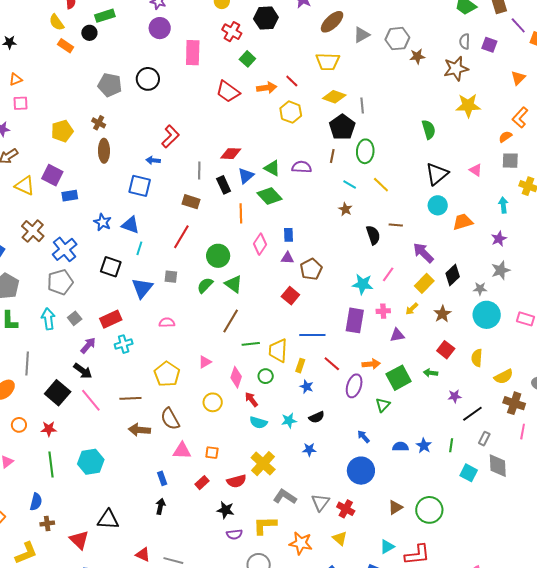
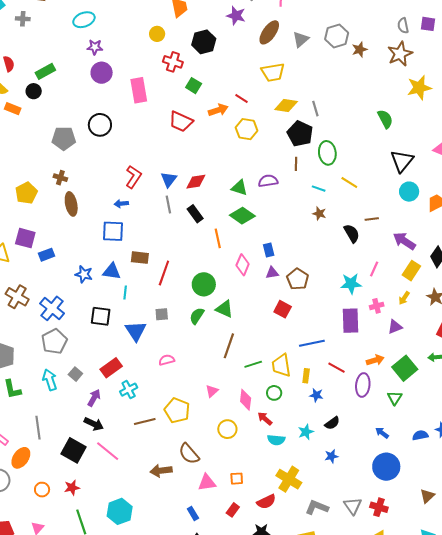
blue triangle: (246, 176) -> (169, 179), moved
brown rectangle: (191, 202) -> (140, 258), moved
brown line: (130, 398) -> (145, 422), moved

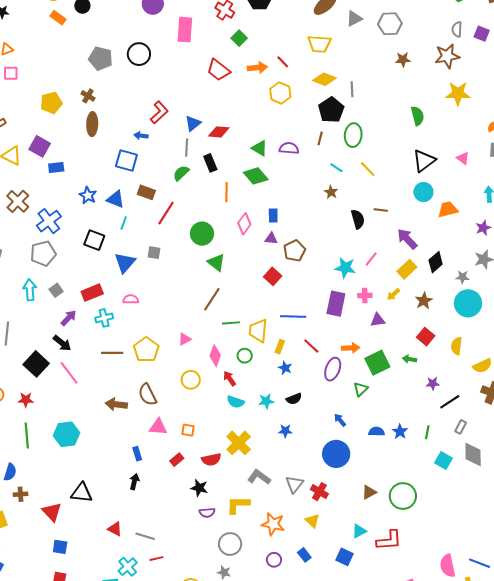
brown star: (360, 49) -> (403, 60), moved
green semicircle: (197, 316) -> (181, 173), moved
pink semicircle: (167, 360) -> (131, 299), moved

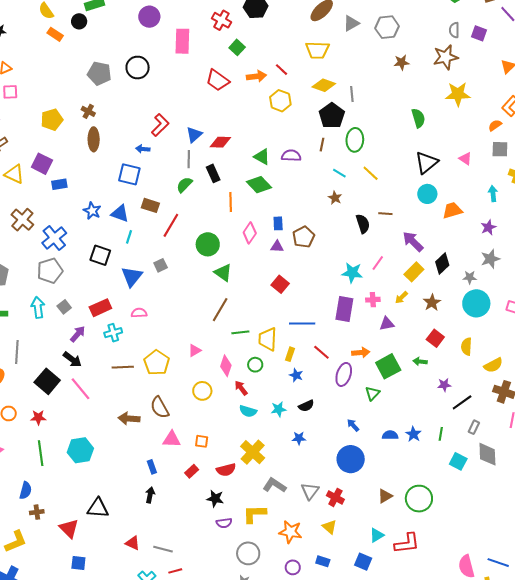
brown pentagon: (294, 251) -> (304, 237), moved
gray square: (154, 253) -> (161, 265), turned -32
blue rectangle: (304, 555) -> (323, 561), turned -32

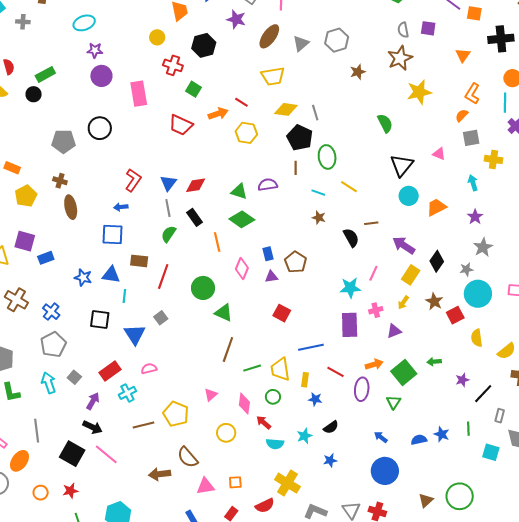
orange rectangle: (55, 34) -> (12, 168), moved
blue cross: (54, 238) -> (51, 312), size x0.7
red square: (435, 338) -> (455, 315), moved, turned 36

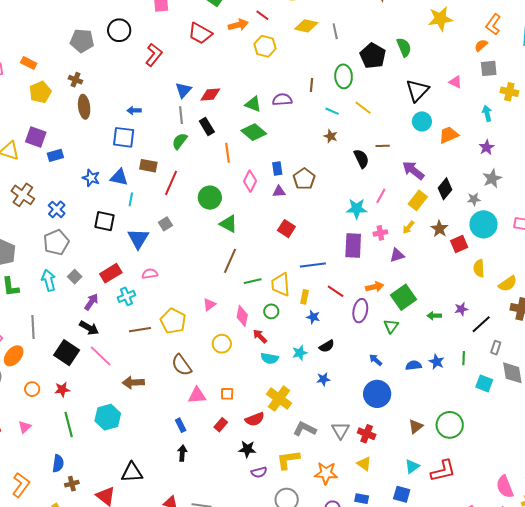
black pentagon: (300, 138) -> (373, 56), moved
red L-shape: (133, 180) -> (154, 55), moved
green arrow: (434, 362) -> (434, 316), moved
brown arrow: (160, 474) -> (133, 382), moved

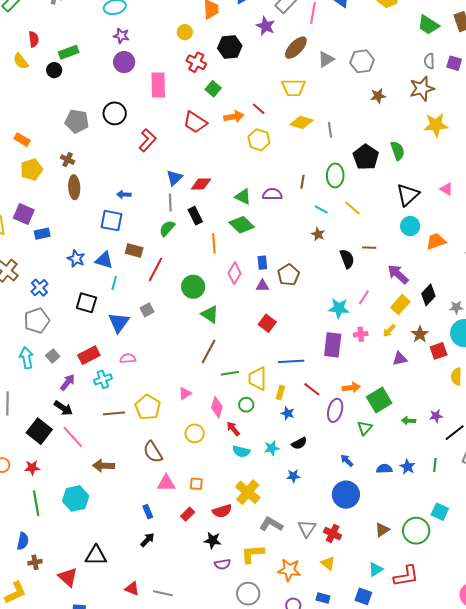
purple triangle: (397, 255) -> (400, 359), moved
cyan square: (484, 383) -> (440, 512), moved
black arrow: (182, 453) -> (147, 540), turned 35

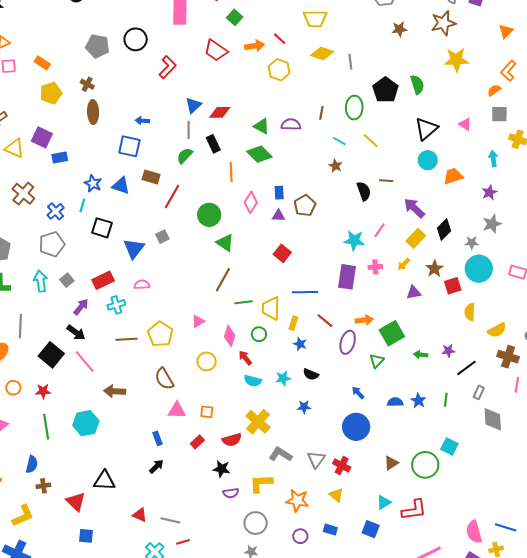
cyan line: (114, 283) -> (82, 205), moved
black semicircle: (299, 443) -> (311, 374), turned 49

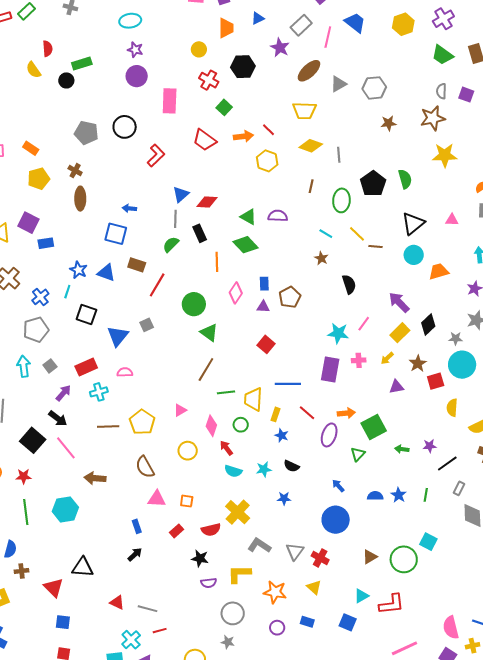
brown line: (321, 113) -> (311, 186), moved
pink triangle: (465, 124) -> (452, 220), turned -32
brown line: (386, 181) -> (375, 247), moved

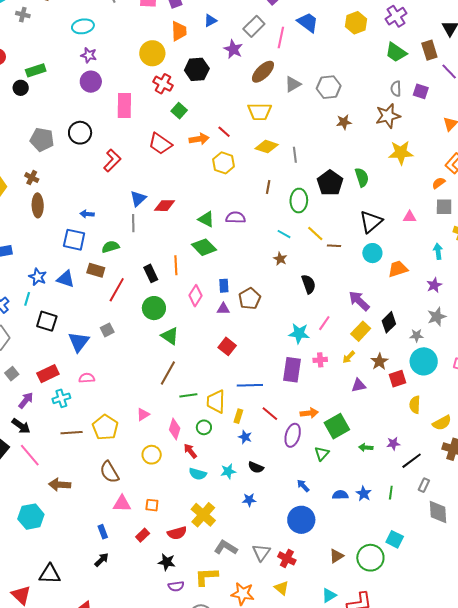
yellow circle: (199, 49) -> (152, 53), size x1.6
black rectangle: (200, 233) -> (151, 273), moved
green semicircle: (171, 244) -> (110, 247), moved, turned 30

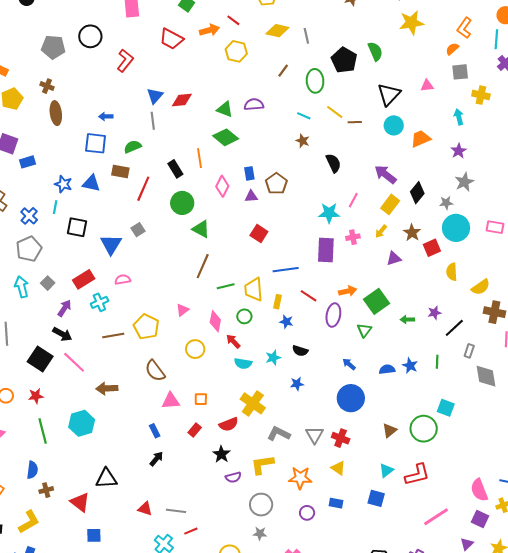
brown line: (268, 187) -> (283, 71), turned 32
black star: (167, 562) -> (221, 454), turned 30

